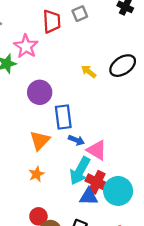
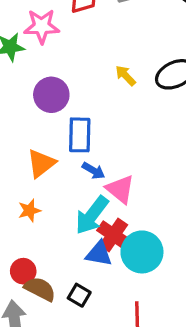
pink star: (26, 46) -> (42, 26), turned 30

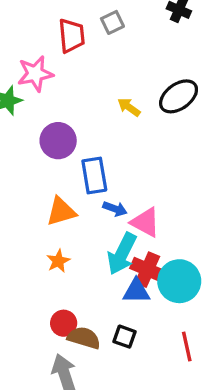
orange triangle: (41, 163) -> (61, 212), turned 32

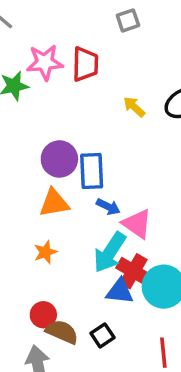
red trapezoid: (72, 36) -> (85, 64), moved
purple circle: (58, 141) -> (59, 159), moved
black square: (125, 337) -> (103, 335), turned 30

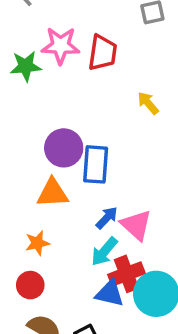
blue arrow: (108, 207) -> (107, 218), moved, turned -80
cyan arrow: (110, 252) -> (104, 251), size x0.7
red cross: (133, 271) -> (126, 274), turned 32
red circle: (43, 315) -> (30, 285), moved

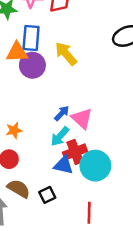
yellow arrow: (148, 103) -> (66, 54), moved, size x1.5
blue rectangle: (96, 164) -> (31, 38), moved
orange triangle: (53, 193) -> (17, 52), moved

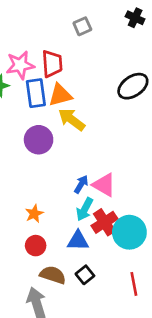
blue rectangle: (31, 38) -> (36, 93), moved
orange triangle: (17, 52) -> (60, 95), moved
blue triangle: (63, 165) -> (78, 241), moved

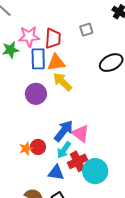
gray square: (82, 26) -> (86, 30), moved
blue arrow: (81, 184) -> (64, 131), size x1.6
red circle: (36, 246) -> (38, 147), moved

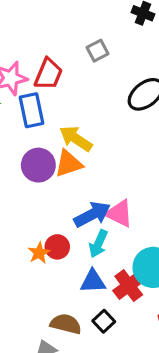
red trapezoid: (53, 38) -> (48, 74), turned 30
orange triangle: (56, 63) -> (68, 164), moved
blue arrow: (64, 131) -> (92, 214), turned 35
red cross: (77, 161) -> (129, 286), moved

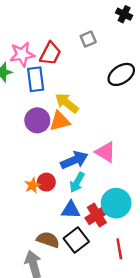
pink triangle: (119, 213) -> (105, 152), moved
black square: (104, 321) -> (76, 240), size x1.5

